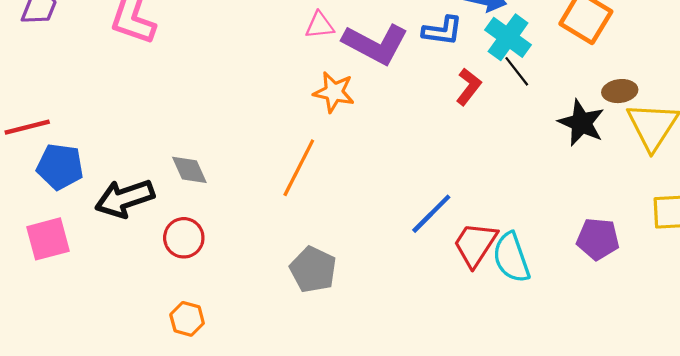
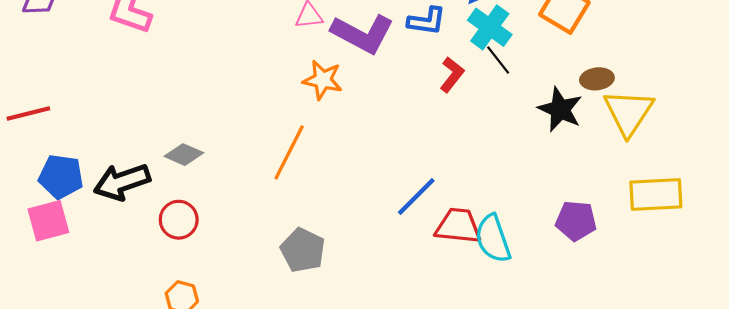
blue pentagon: (60, 167) -> (61, 177), moved
gray diamond: (189, 170) -> (184, 155), turned -42
red trapezoid: (475, 244) -> (458, 226), turned 63

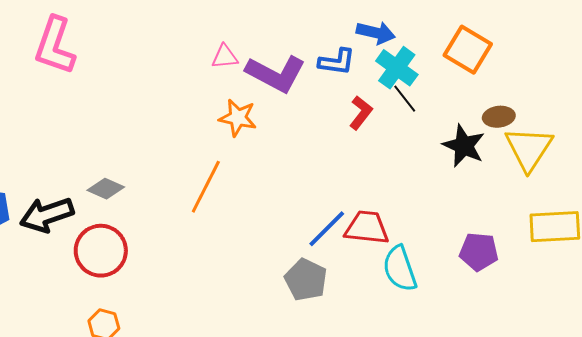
red circle: (179, 220) -> (101, 251), size x1.4
red trapezoid: (458, 226) -> (367, 228), moved
gray pentagon: (303, 250) -> (306, 280), moved

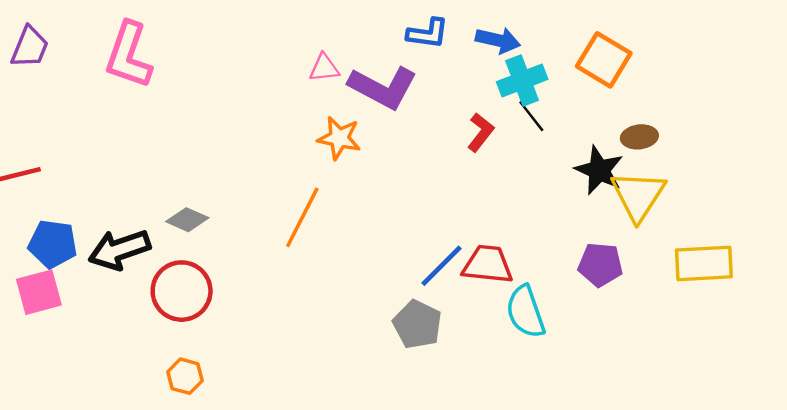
blue L-shape: (337, 62) -> (428, 33), moved
cyan cross: (397, 68) -> (522, 81), turned 33
yellow triangle: (529, 149) -> (638, 196), moved
purple pentagon: (479, 252) -> (600, 265), moved

